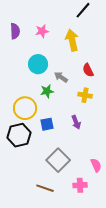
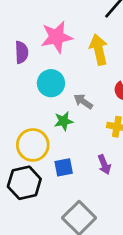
purple semicircle: (15, 31) -> (22, 52), moved
pink star: (42, 31) -> (57, 37), size x1.6

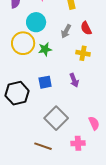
gray arrow: (83, 101) -> (66, 31), moved, turned -96
yellow circle: (33, 145) -> (23, 43), moved

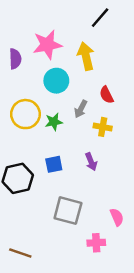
cyan circle: (36, 22) -> (56, 81), moved
gray arrow: (66, 31) -> (81, 109), moved
gray square: (56, 118) -> (68, 211), turned -30
brown line: (43, 146) -> (20, 253), moved

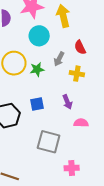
pink semicircle: (117, 217) -> (81, 123), moved, turned -64

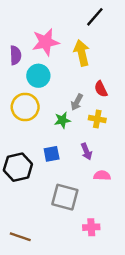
cyan circle: (39, 36) -> (38, 76), moved
green star: (37, 69) -> (62, 120), moved

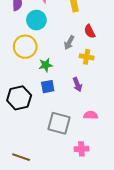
green star: (62, 120) -> (46, 65), moved
pink semicircle: (102, 176) -> (91, 115), moved

